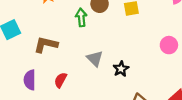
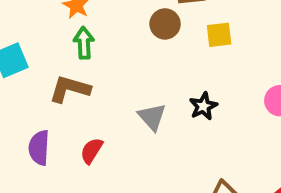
green arrow: (81, 17) -> (84, 43), moved
black star: (121, 69) -> (203, 106), moved

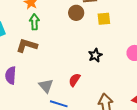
gray triangle: (152, 117) -> (46, 86), moved
red semicircle: (92, 151) -> (74, 80), moved

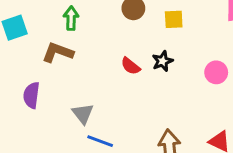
black star: (95, 55) -> (162, 61), moved
red semicircle: (74, 80) -> (131, 66), moved, turned -88

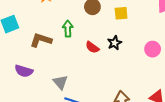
green arrow: (71, 18) -> (68, 29), moved
purple semicircle: (31, 95) -> (24, 71), turned -78

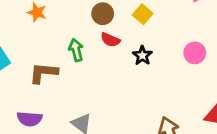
yellow square: (121, 13) -> (143, 14), turned -32
red semicircle: (92, 47) -> (110, 40), moved

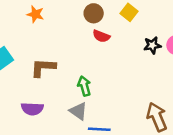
green arrow: (76, 50) -> (84, 86), moved
black star: (142, 56) -> (152, 45), moved, turned 30

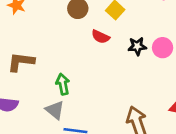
red semicircle: (101, 36) -> (100, 37), moved

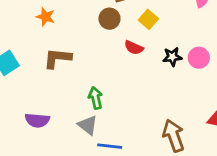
brown L-shape: (21, 62) -> (57, 58), moved

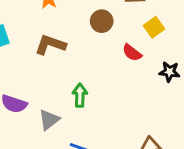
brown circle: (109, 19) -> (102, 21), moved
gray triangle: (88, 125) -> (49, 120), moved, turned 30

